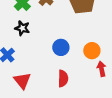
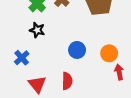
red semicircle: (63, 78) -> (67, 81), moved

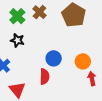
red semicircle: (67, 81) -> (45, 77), moved

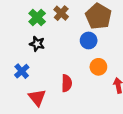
blue circle: (54, 58) -> (89, 41), moved
orange circle: (83, 61) -> (98, 67), moved

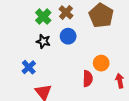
blue circle: (89, 41) -> (68, 36), moved
red semicircle: (67, 83) -> (88, 79), moved

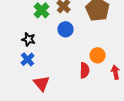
black star: (43, 41) -> (28, 39), moved

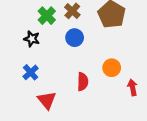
black star: (28, 39) -> (32, 39), moved
red semicircle: (84, 70) -> (83, 82), moved

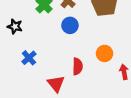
black star: (32, 39) -> (15, 26), moved
red triangle: (47, 100) -> (56, 84), moved

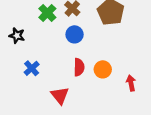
orange circle: (105, 53) -> (103, 69), moved
red semicircle: (78, 66) -> (79, 67), moved

